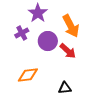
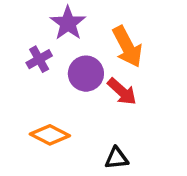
orange diamond: (28, 75) -> (50, 135), turned 35

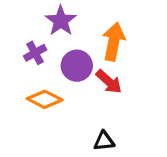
orange arrow: (127, 47) -> (114, 42), turned -141
orange diamond: (50, 135) -> (45, 99), moved

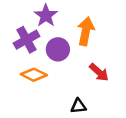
purple cross: (35, 53) -> (27, 40), size x1.5
red arrow: (109, 82) -> (99, 72), moved

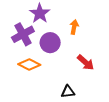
orange arrow: (86, 31) -> (74, 27), size x0.6

